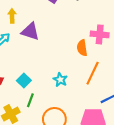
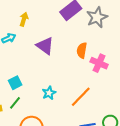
purple triangle: (30, 31) -> (45, 46), moved
orange semicircle: (82, 48) -> (82, 50), moved

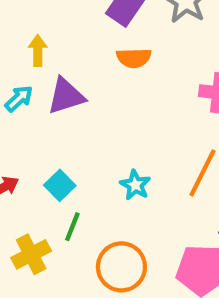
purple triangle: (45, 46) -> (66, 96), moved, turned -36
orange semicircle: (82, 50) -> (134, 58), moved, turned -84

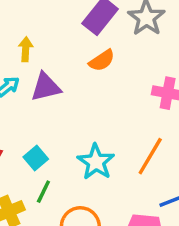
orange semicircle: (134, 58) -> (102, 61), turned -36
cyan star: (135, 185) -> (96, 162), size x1.5

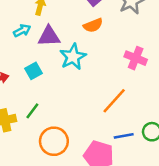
cyan square: (36, 158) -> (33, 71), moved
cyan star: (96, 162) -> (73, 57), moved

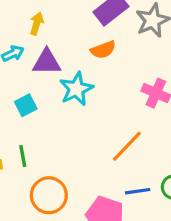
green line: (32, 111) -> (23, 156), turned -49

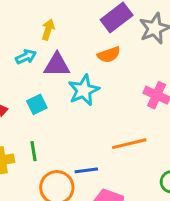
orange line: (127, 146) -> (129, 144), turned 32
blue line: (138, 191) -> (86, 170), moved

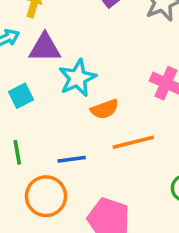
orange semicircle: (109, 55) -> (105, 109), moved
blue line: (86, 170) -> (72, 159), moved

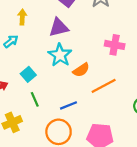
purple triangle: (45, 48) -> (59, 27), moved
green line: (17, 152) -> (35, 99), moved

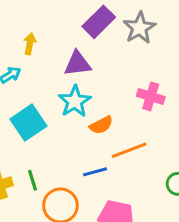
cyan square: (28, 74) -> (28, 123), size x1.6
green line: (35, 99) -> (33, 180), moved
blue line: (69, 105) -> (95, 172), moved

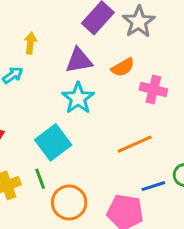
cyan square: (28, 123) -> (53, 142), moved
orange semicircle: (101, 125) -> (123, 67), moved
blue line: (95, 172) -> (153, 186), moved

